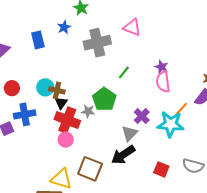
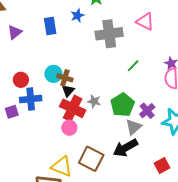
red circle: (12, 88) -> (21, 80), moved
green pentagon: (104, 99) -> (123, 105), moved
red square: (161, 169) -> (162, 166), turned 35

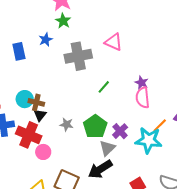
red cross: (73, 108) -> (29, 135), moved

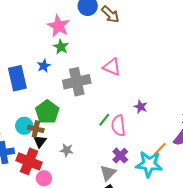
blue rectangle: (19, 51) -> (17, 78), size x1.4
green line: (104, 87) -> (104, 120), moved
pink semicircle: (143, 98) -> (118, 126), moved
green pentagon: (95, 127) -> (47, 112), moved

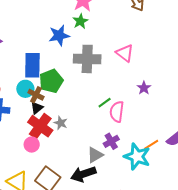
blue star: (44, 66) -> (59, 35), size x1.5
blue rectangle: (17, 78) -> (32, 65), moved
purple star: (141, 107) -> (144, 88), moved
red cross: (29, 161) -> (40, 126), moved

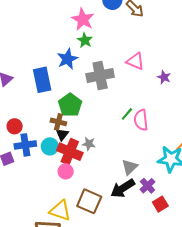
blue rectangle: (32, 65) -> (42, 80), moved
purple star: (144, 88) -> (164, 77), moved
cyan circle: (25, 89) -> (50, 146), moved
purple cross: (111, 141) -> (148, 186), moved

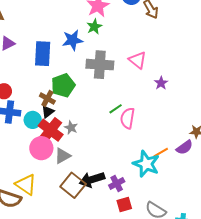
gray triangle: (130, 167) -> (63, 156), moved
pink circle: (66, 171) -> (41, 148), size x1.5
brown square: (89, 201) -> (73, 185), moved

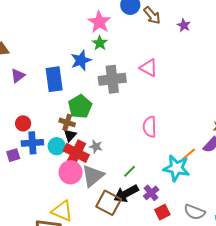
purple star: (161, 83) -> (184, 25), moved
green line: (116, 109) -> (130, 171), moved
gray triangle: (63, 156) -> (93, 176), size x1.4

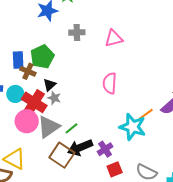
pink triangle: (149, 68) -> (114, 38), moved, turned -48
blue rectangle: (54, 79) -> (18, 60), moved, size x0.7
gray cross: (112, 79) -> (77, 32), size x0.6
black triangle: (70, 135) -> (50, 85), moved
green line: (130, 171) -> (72, 128), moved

